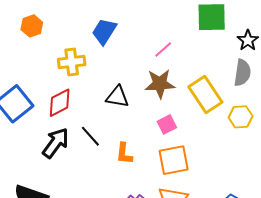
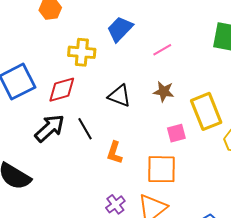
pink line: (163, 50) -> (162, 50), moved
brown star: (160, 84) -> (164, 92), size x0.7
pink square: (167, 124) -> (176, 133), moved

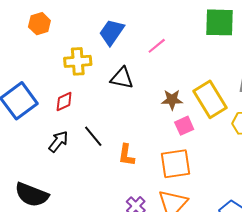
red diamond: (62, 90) -> (64, 101), size x0.7
brown star: (164, 92) -> (172, 100), moved
black triangle: (119, 96) -> (122, 78), moved
black arrow: (50, 128) -> (58, 142), size x0.7

